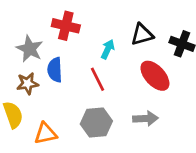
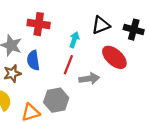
red line: (98, 79) -> (68, 65), turned 54
gray arrow: (145, 118) -> (89, 79), moved
gray hexagon: (96, 122) -> (56, 100), moved

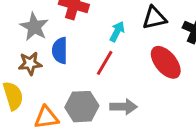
gray arrow: (89, 79) -> (124, 107), moved

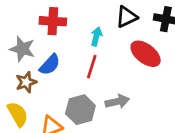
blue semicircle: (60, 50) -> (50, 65), turned -125

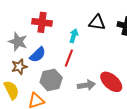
black triangle: (127, 17) -> (97, 22), turned 30
red ellipse: (146, 54) -> (111, 82), moved
gray hexagon: (80, 110) -> (51, 80), moved

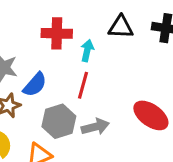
red cross: (42, 22) -> (57, 33), moved
gray arrow: (86, 85) -> (95, 127), moved

